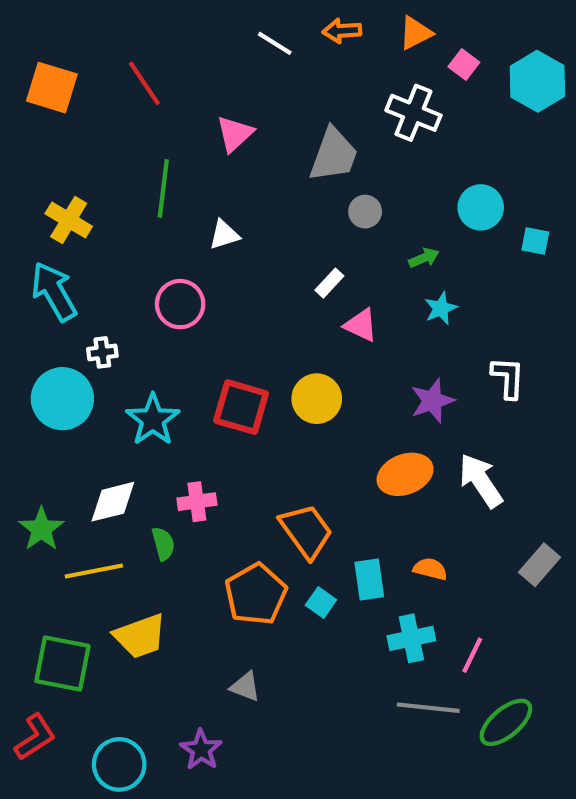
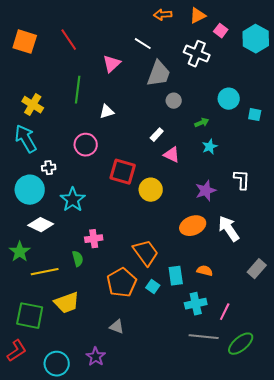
white line: (275, 43) -> (143, 44), moved
red square: (241, 407) -> (123, 172), moved
white diamond: (113, 502) -> (41, 225), moved, turned 40

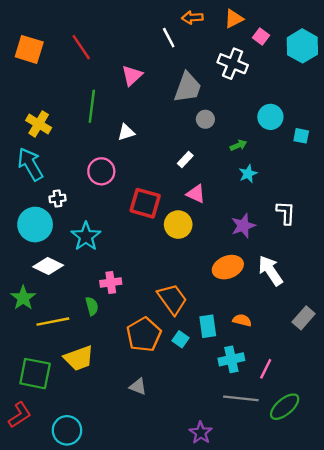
white line: (143, 44) -> (169, 38), moved, turned 30
pink triangle: (172, 155) -> (196, 194), moved
purple star: (96, 357) -> (201, 433), moved

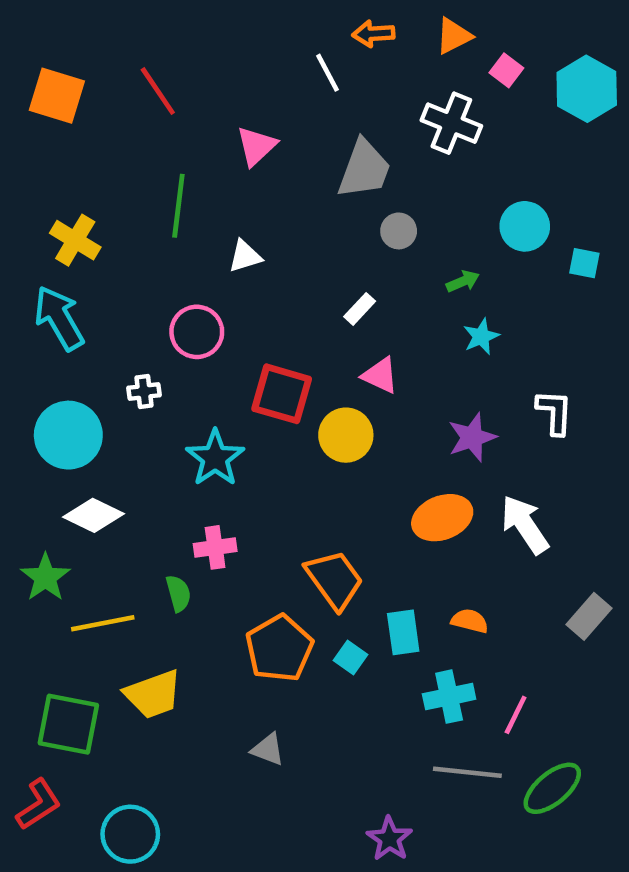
white cross: (58, 199) -> (144, 392), moved
cyan star: (86, 236) -> (215, 458), moved

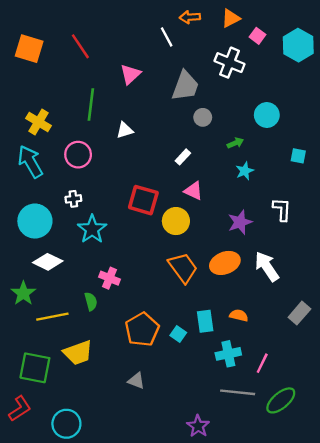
cyan square: (584, 263) -> (298, 156), moved
pink circle: (197, 332) -> (78, 155), moved
cyan star: (215, 458) -> (92, 229), moved
pink cross: (215, 547) -> (110, 278), turned 30
orange trapezoid: (334, 580) -> (183, 268), moved

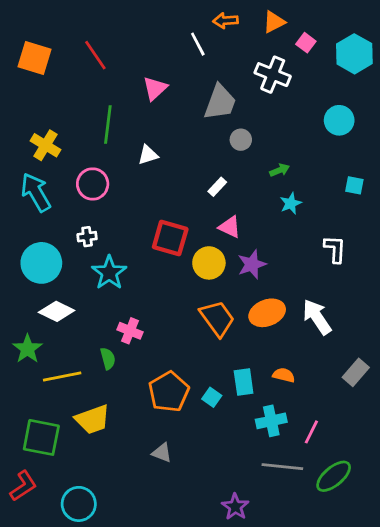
cyan circle: (267, 115) -> (339, 120), moved
purple star: (240, 222) -> (252, 264), moved

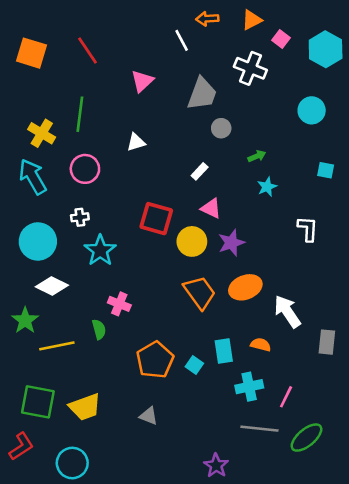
green line: (108, 124) -> (80, 114), moved
white arrow: (317, 317) -> (287, 312), moved
gray rectangle: (356, 372) -> (327, 342), turned -35
yellow trapezoid: (93, 419) -> (85, 407), moved

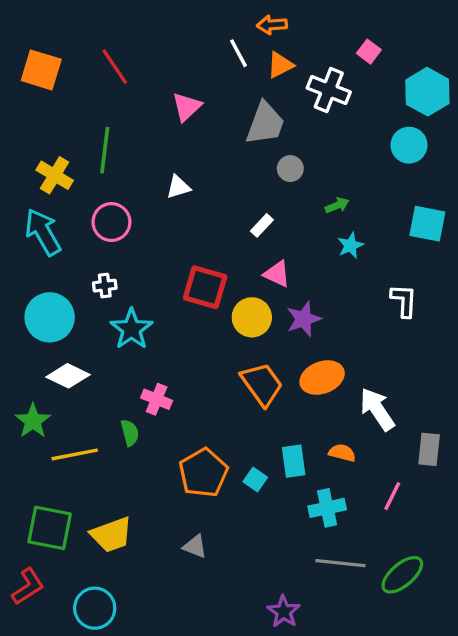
orange triangle: (252, 20) -> (280, 65), moved
cyan hexagon: (326, 49) -> (427, 92), moved
cyan square: (326, 170) -> (427, 224), size x1.6
pink line: (286, 397) -> (392, 496), moved

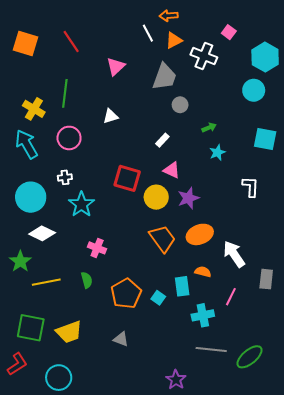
green semicircle: (130, 433) -> (87, 280), moved
orange semicircle: (342, 453) -> (203, 272), moved
pink line: (392, 496) -> (231, 297), moved

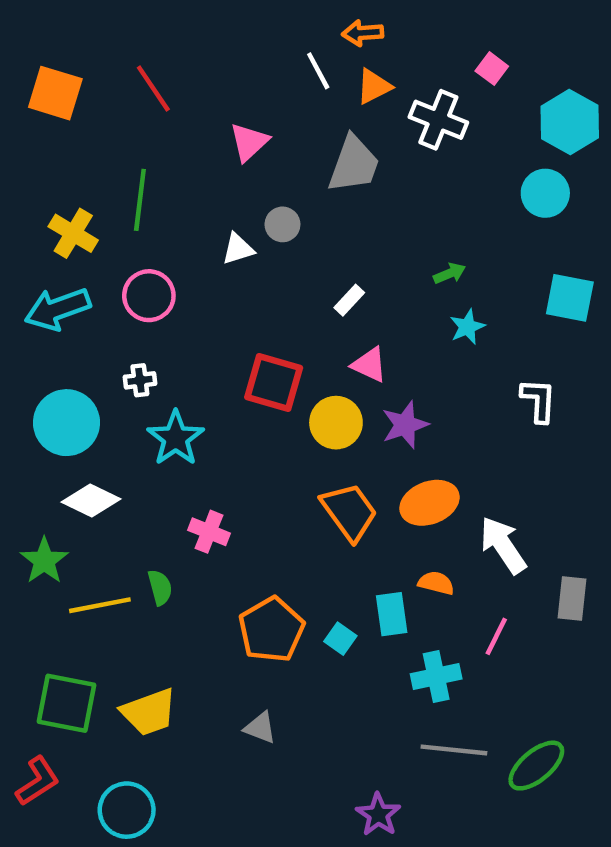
gray circle: (180, 105) -> (282, 224), moved
cyan arrow: (27, 144) -> (58, 309), turned -80
green semicircle: (87, 280) -> (160, 587), moved

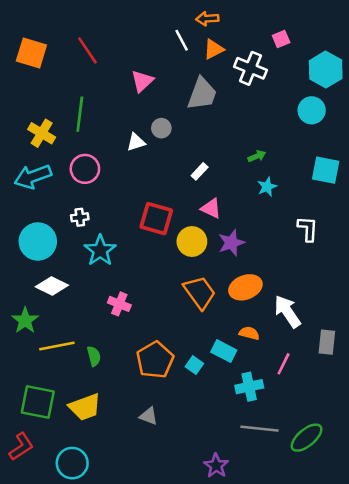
pink square: (492, 69) -> (281, 39), turned 30
green semicircle: (160, 587) -> (94, 356), moved
cyan rectangle: (392, 614) -> (224, 351), turned -55

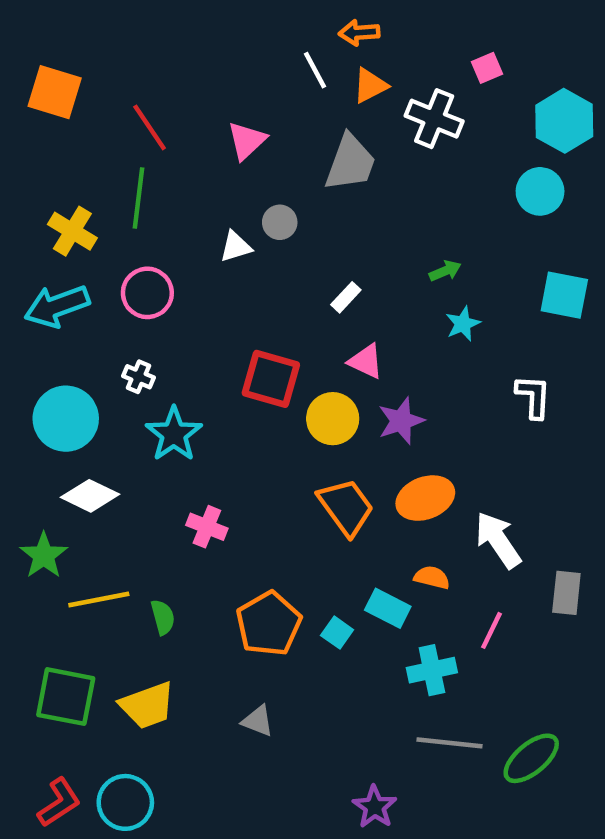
red line: (87, 50) -> (150, 127), moved
white cross: (80, 217) -> (139, 377), turned 30
red L-shape: (21, 447) -> (59, 802), moved

